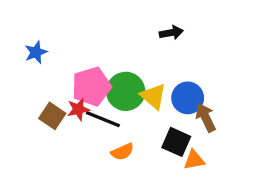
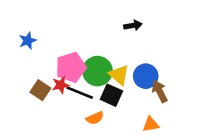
black square: (176, 142) -> (111, 95), moved

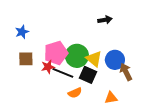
brown square: (40, 90) -> (26, 59), moved, turned -35
orange triangle: (151, 124) -> (111, 98), moved

